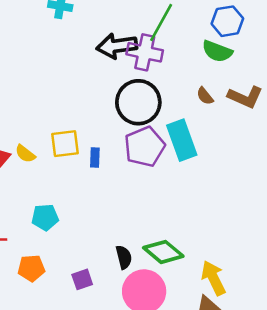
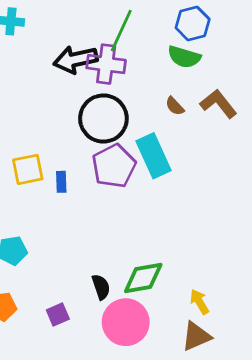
brown L-shape: (245, 97) -> (218, 104), turned -148
green diamond: (163, 252) -> (143, 278), turned -45
yellow arrow: (213, 278) -> (199, 302), size x0.7

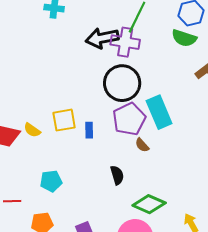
brown semicircle: (175, 106) -> (142, 145), moved
green diamond: (143, 278) -> (149, 204), turned 32
black semicircle: (101, 287) -> (117, 175), moved

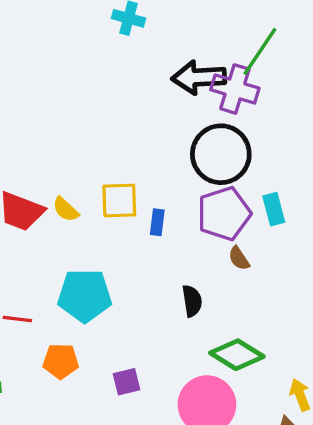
cyan rectangle: (159, 112) -> (274, 209), size x0.6
cyan pentagon: (51, 181) -> (85, 296), size x1.5

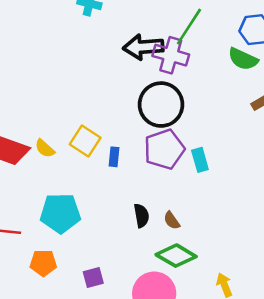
yellow square: (119, 201) -> (85, 141), turned 36
cyan rectangle: (274, 209) -> (200, 160), moved
brown semicircle: (239, 258) -> (172, 220), moved

